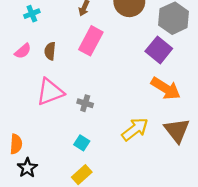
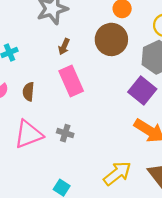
pink rectangle: (91, 41) -> (71, 81), turned -52
gray cross: (85, 103) -> (65, 133), moved

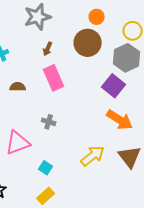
brown semicircle: (28, 92) -> (18, 87), turned 84
pink triangle: (28, 134) -> (18, 143), moved

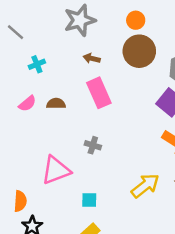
orange circle: (97, 17) -> (136, 20), moved
brown arrow: (48, 49) -> (92, 58), turned 80
cyan square: (46, 168) -> (89, 200), turned -32

